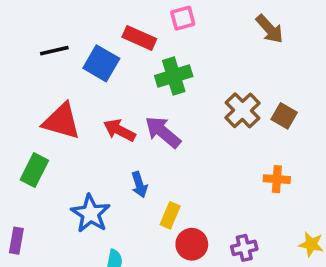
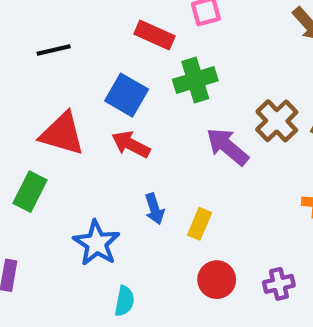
blue square: (101, 63) -> (127, 95), moved
purple arrow: (163, 132) -> (227, 147), moved
yellow rectangle: (170, 215) -> (200, 224), moved

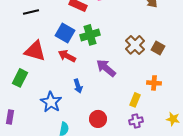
green cross: (195, 80) -> (90, 35), moved
purple arrow: (227, 147) -> (106, 68), moved
yellow rectangle: (200, 224) -> (135, 100), moved
red circle: (217, 280) -> (98, 119), moved

